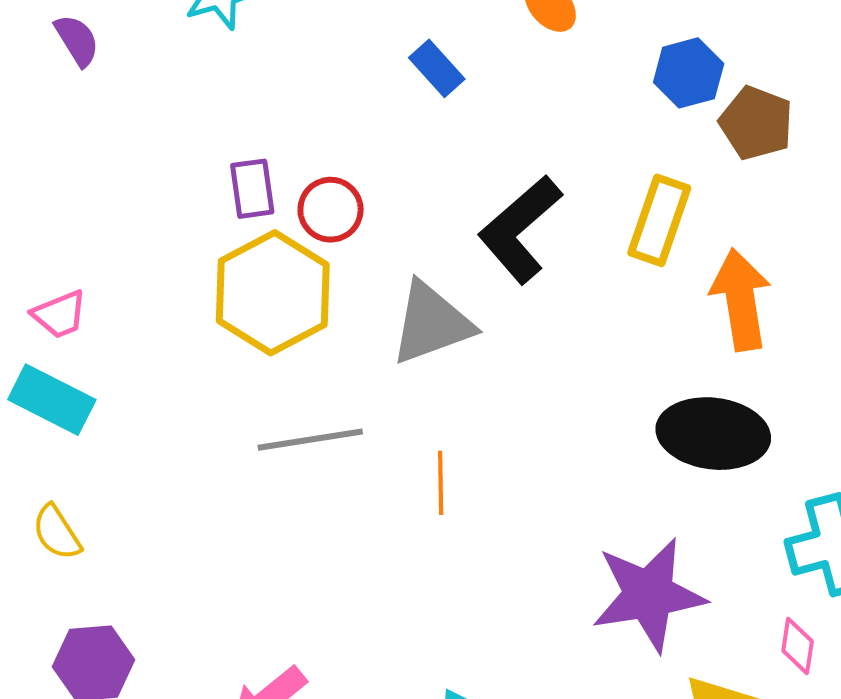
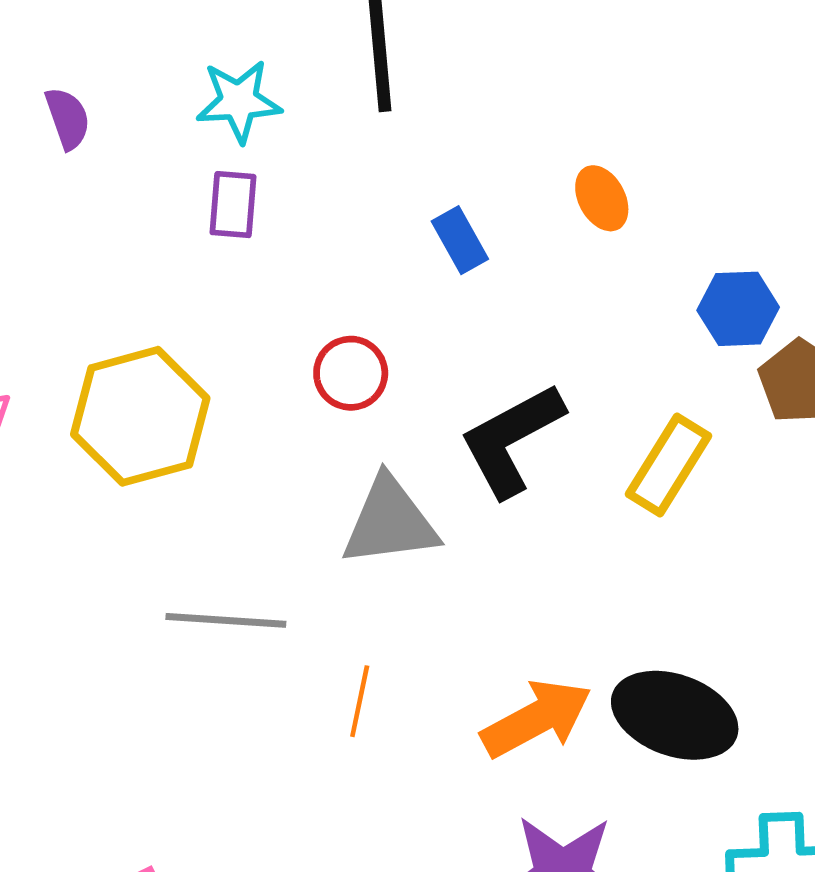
purple rectangle: (252, 189) -> (233, 205), moved
red circle: (331, 210) -> (351, 373), moved
yellow hexagon: (273, 293) -> (140, 416), moved
orange arrow: (741, 300) -> (536, 719), moved, turned 58

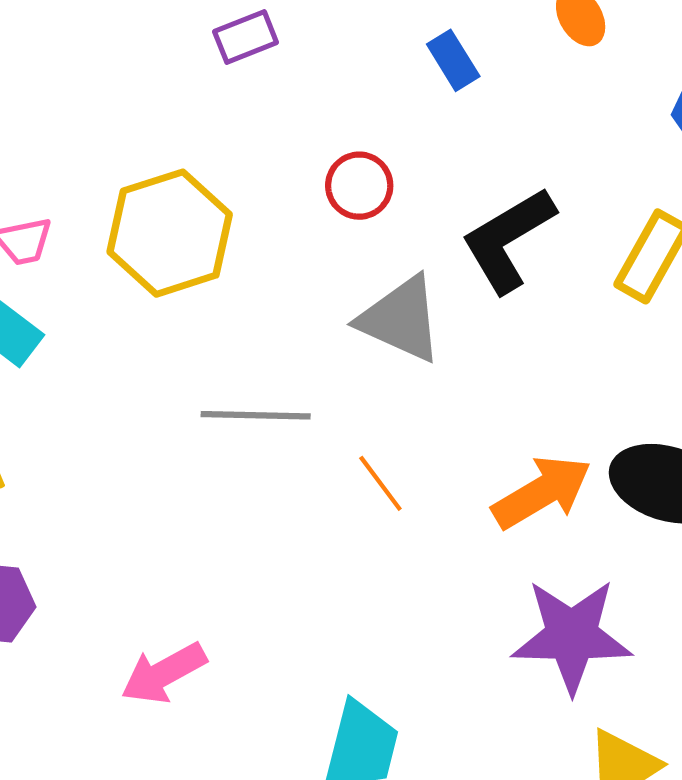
purple rectangle: (233, 205) -> (246, 37), turned 66
gray triangle: (390, 522) -> (401, 319), turned 34
orange line: (360, 701) -> (380, 483), turned -46

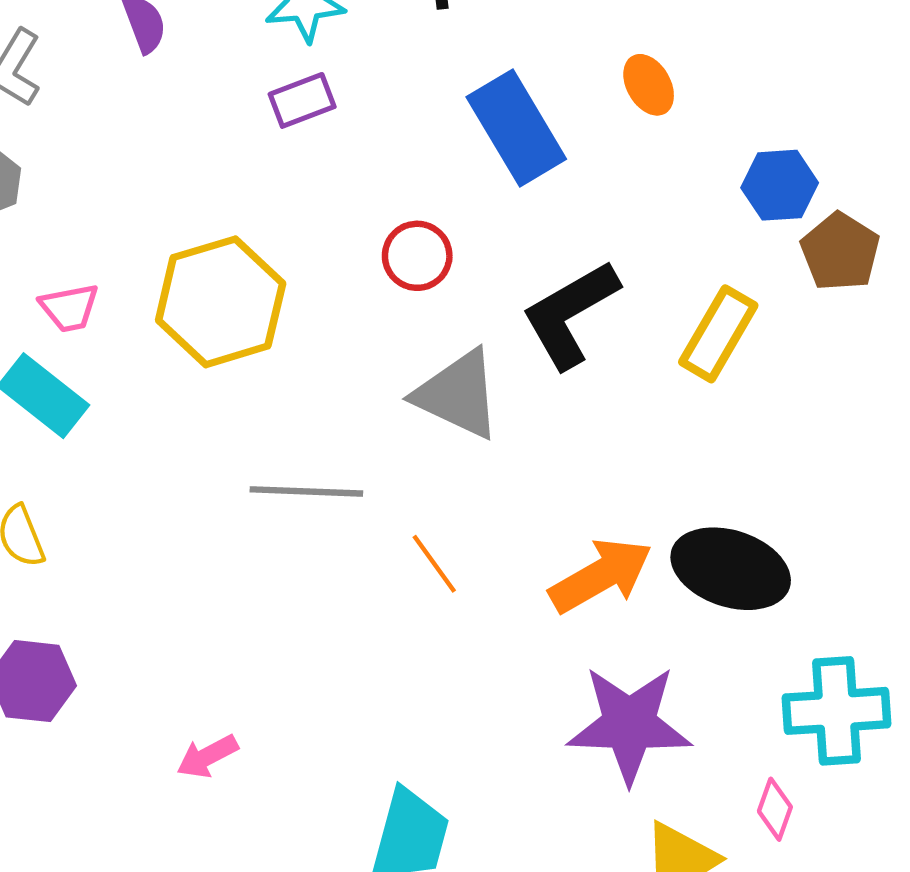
blue rectangle: (453, 60) -> (516, 128), size x1.8
pink arrow: (164, 673) -> (207, 756), size x0.7

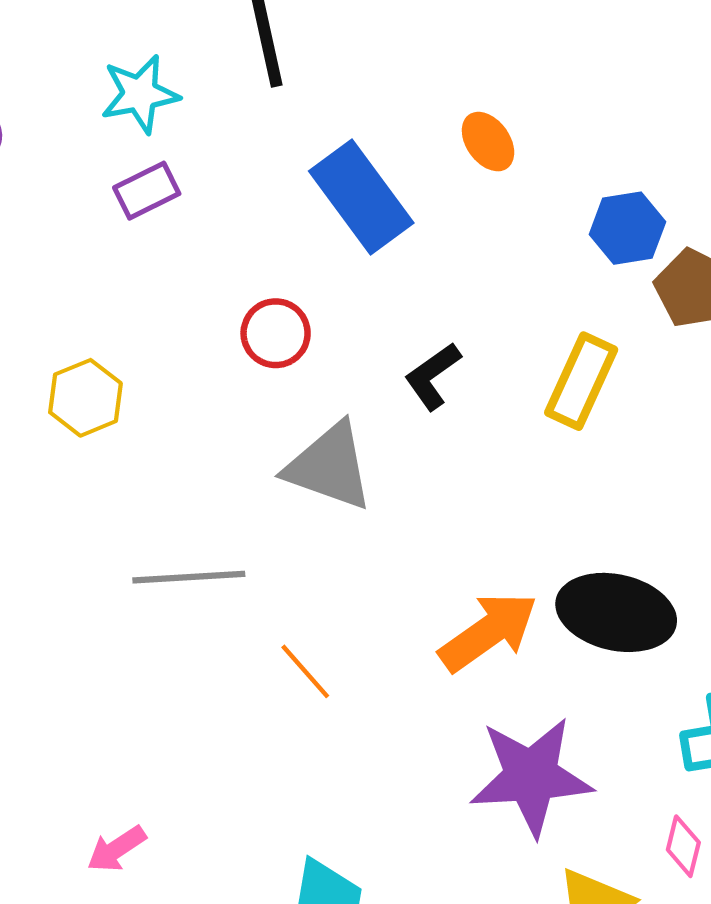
yellow hexagon: (221, 302) -> (85, 398), size x0.6
black L-shape: (570, 314) -> (433, 376), size x0.6
orange line: (434, 564) -> (305, 671), moved

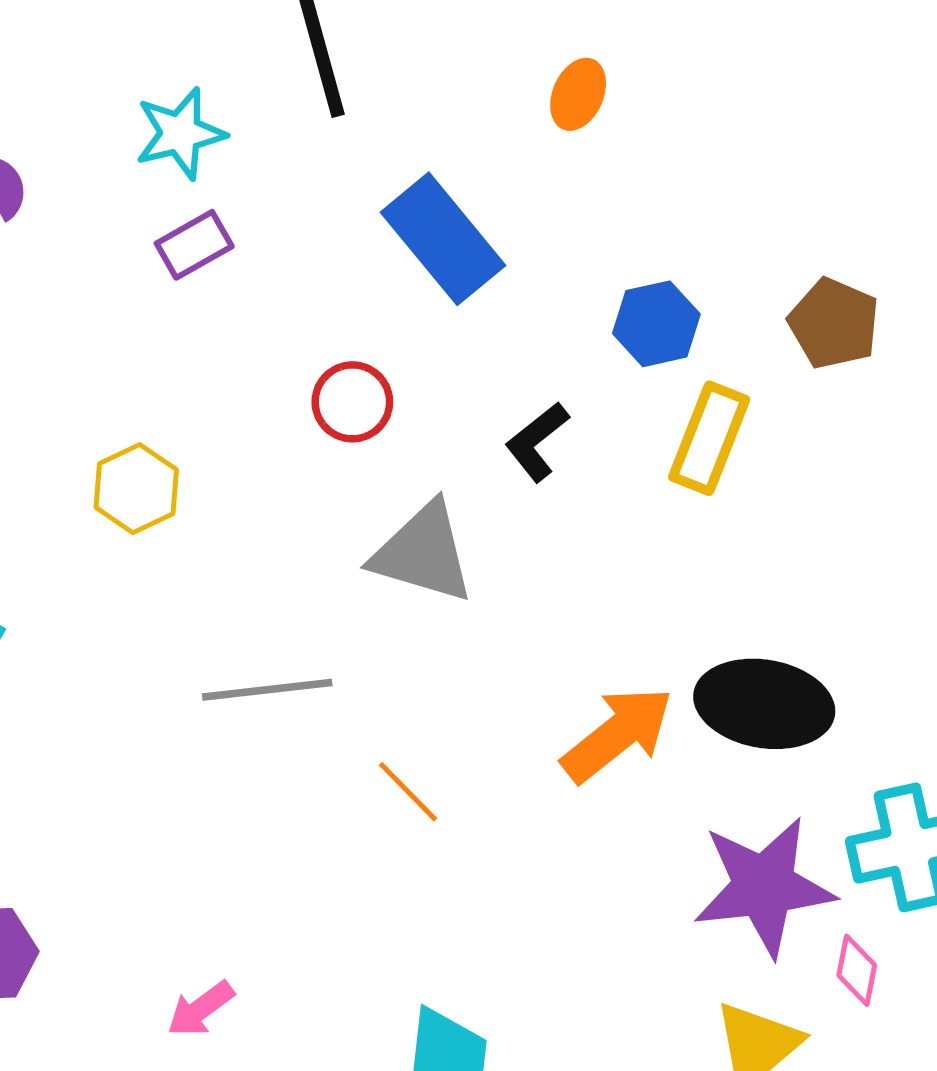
orange ellipse: (488, 142) -> (578, 94), moved, turned 62
blue hexagon: (627, 228) -> (656, 324), moved
purple star: (531, 776) -> (764, 886), moved

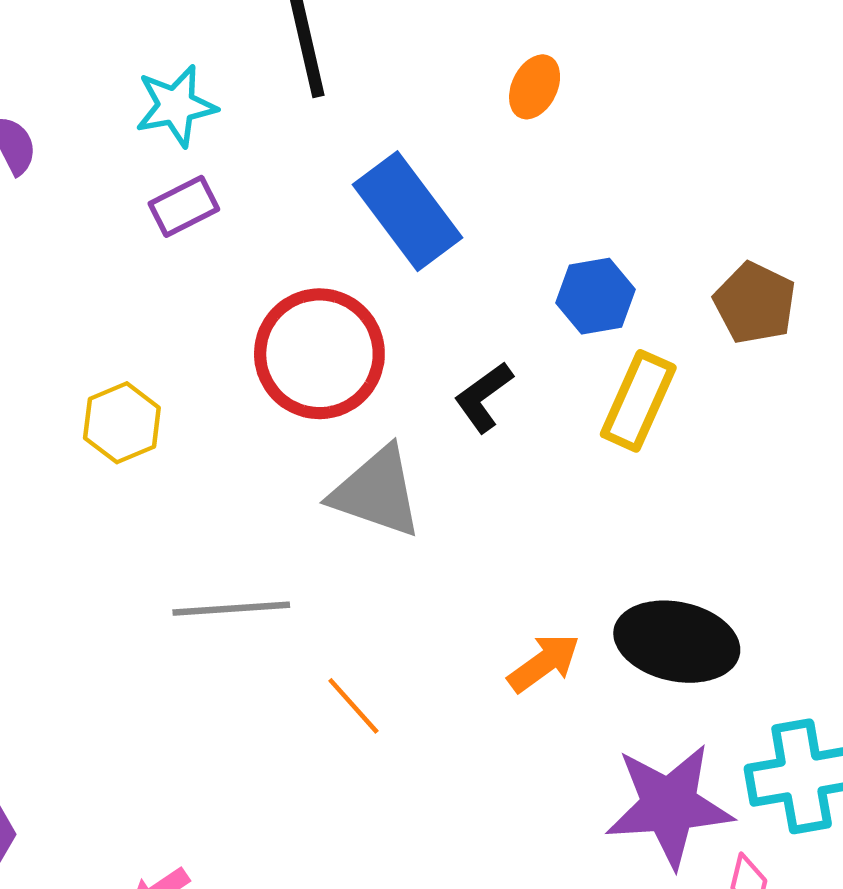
red circle: (352, 402) -> (319, 354), size x1.8
orange arrow: (617, 734) -> (544, 663), size x0.7

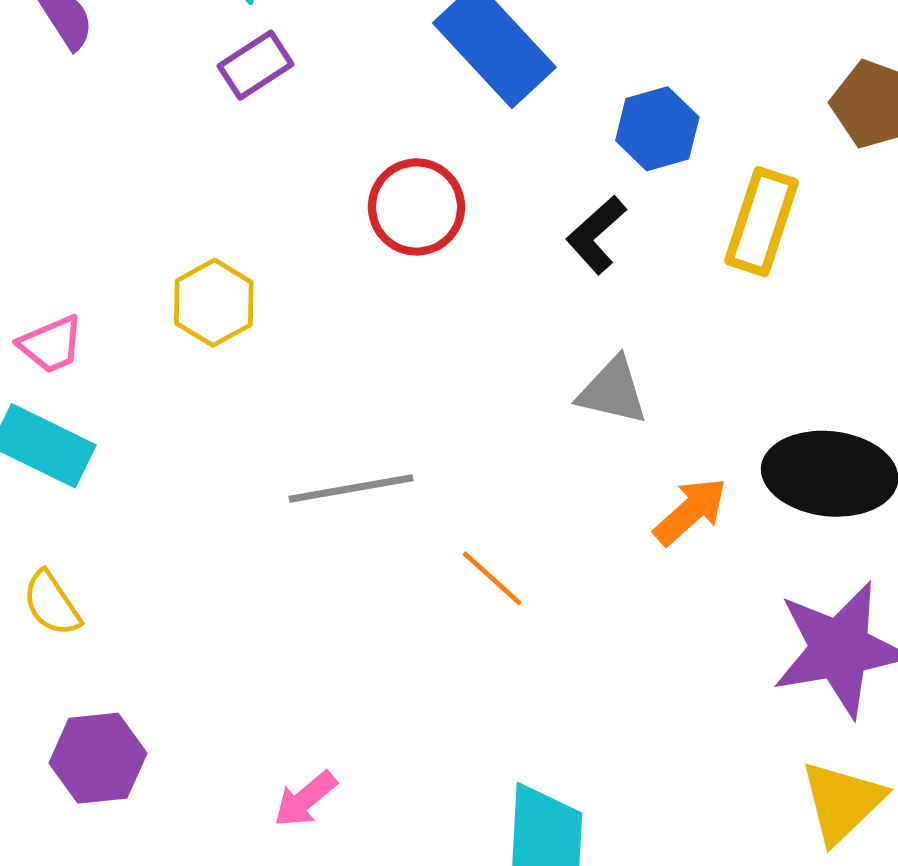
blue hexagon: (595, 296) -> (657, 129), moved
red circle: (319, 354) -> (417, 207), size x0.7
gray triangle: (377, 492) -> (613, 391), moved, size x0.7

